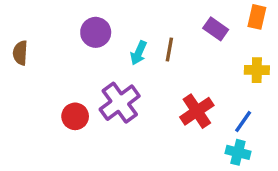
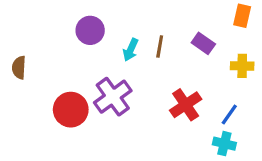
purple rectangle: (216, 29) -> (203, 43), moved
brown semicircle: (20, 53) -> (19, 68), moved
red circle: (75, 116) -> (71, 110), size x1.4

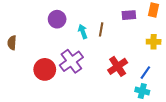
purple rectangle: (203, 43) -> (129, 15), moved, turned -40
cyan arrow: (131, 50) -> (83, 31), turned 136

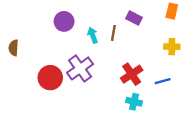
purple rectangle: (129, 15) -> (134, 18), moved, turned 32
blue line: (145, 73) -> (163, 81), turned 40
cyan cross: (142, 91) -> (134, 102), moved

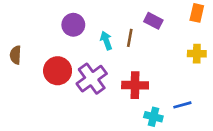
red cross: (132, 74) -> (135, 85), moved, turned 35
red circle: (50, 78) -> (58, 71), moved
blue line: (163, 81) -> (182, 105), moved

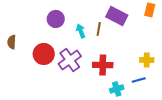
purple rectangle: (153, 21) -> (117, 16), size x1.5
yellow cross: (197, 54) -> (147, 60), moved
cyan cross: (153, 117) -> (117, 89), turned -32

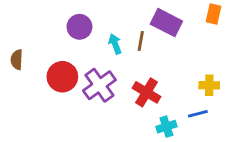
red cross: (103, 65) -> (146, 92), turned 30

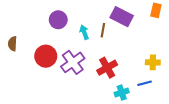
red cross: (146, 92) -> (107, 68), turned 30

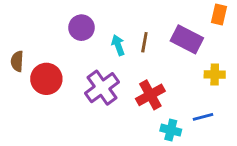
purple rectangle: (122, 17) -> (187, 39), moved
red circle: (46, 56) -> (46, 79), moved
yellow cross: (153, 62) -> (215, 74), moved
cyan cross: (122, 93) -> (171, 130), turned 32

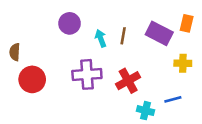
orange rectangle: (219, 14) -> (187, 23), moved
red circle: (46, 79) -> (32, 79), moved
purple cross: (102, 88) -> (87, 74), turned 32

